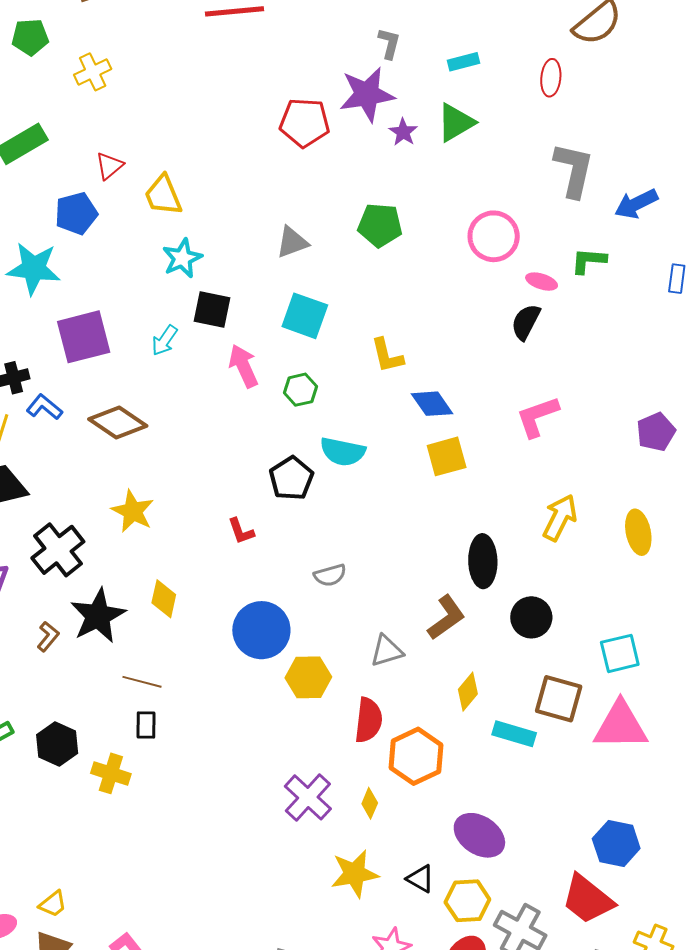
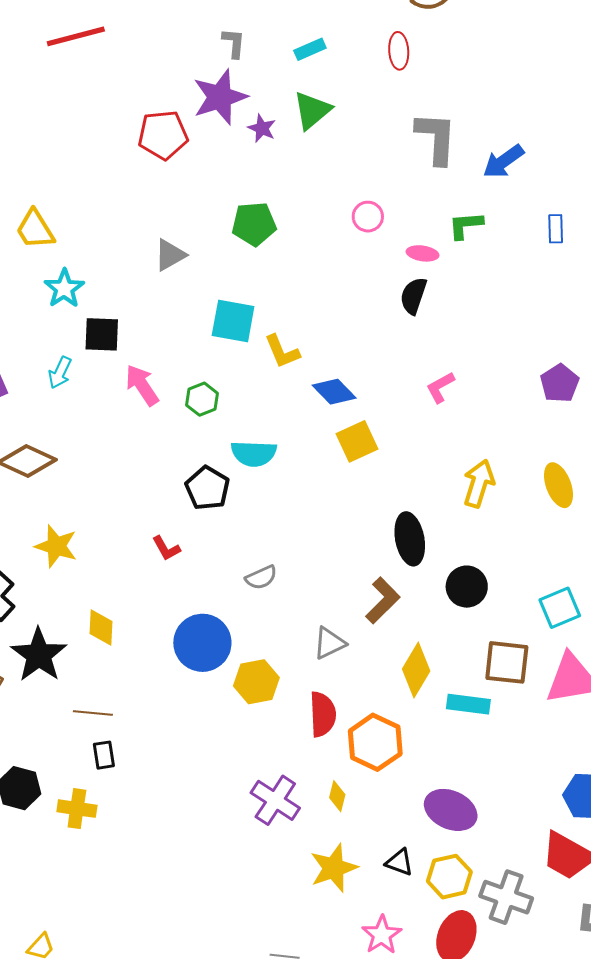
pink circle: (494, 236) -> (368, 217), size x0.6
cyan square: (305, 316) -> (233, 321), moved
pink L-shape: (537, 416) -> (440, 387), size x0.7
yellow diamond: (468, 692) -> (416, 670), size x1.4

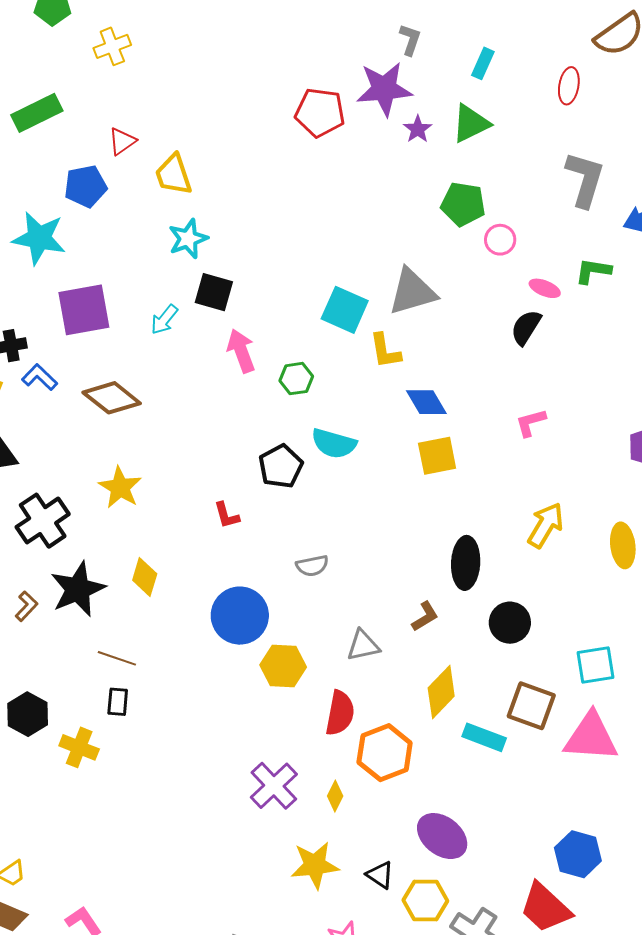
cyan rectangle: (310, 49) -> (483, 63), turned -56
green pentagon: (254, 224) -> (463, 204), moved
gray triangle: (170, 255) -> (412, 292), moved, size x1.5
brown L-shape: (383, 600) -> (425, 616), size x0.7

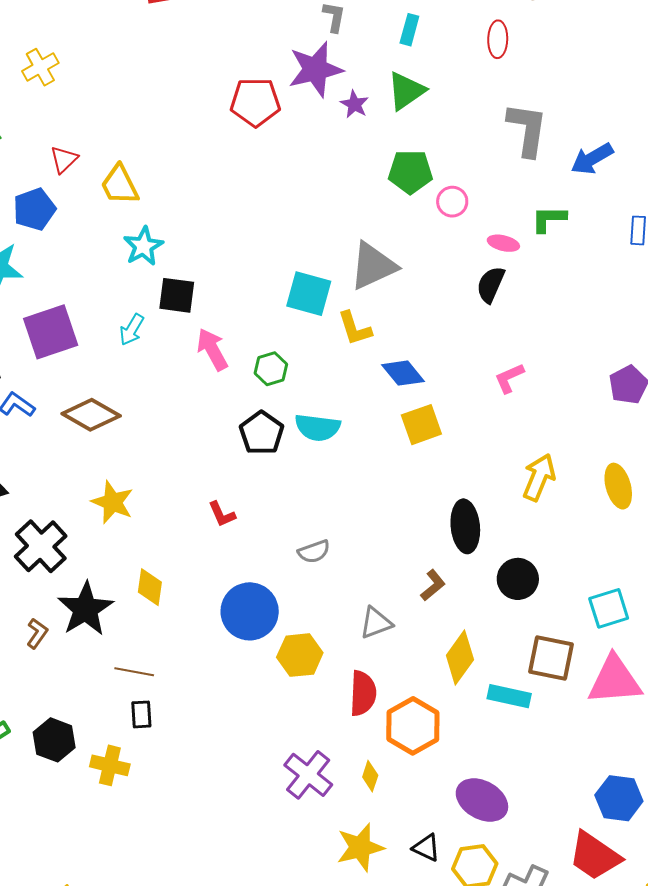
black pentagon: (281, 466) -> (262, 433), moved

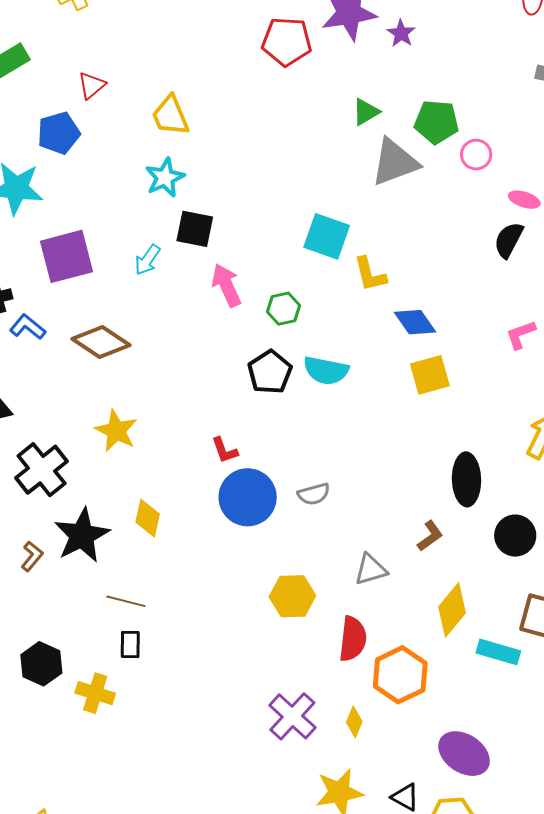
green triangle: (406, 91) -> (366, 112), moved, size x0.7
purple star: (354, 104) -> (401, 33), moved
yellow trapezoid: (120, 185) -> (170, 116), moved
gray triangle: (373, 266) -> (395, 162), moved
blue circle: (250, 611) -> (248, 497), moved

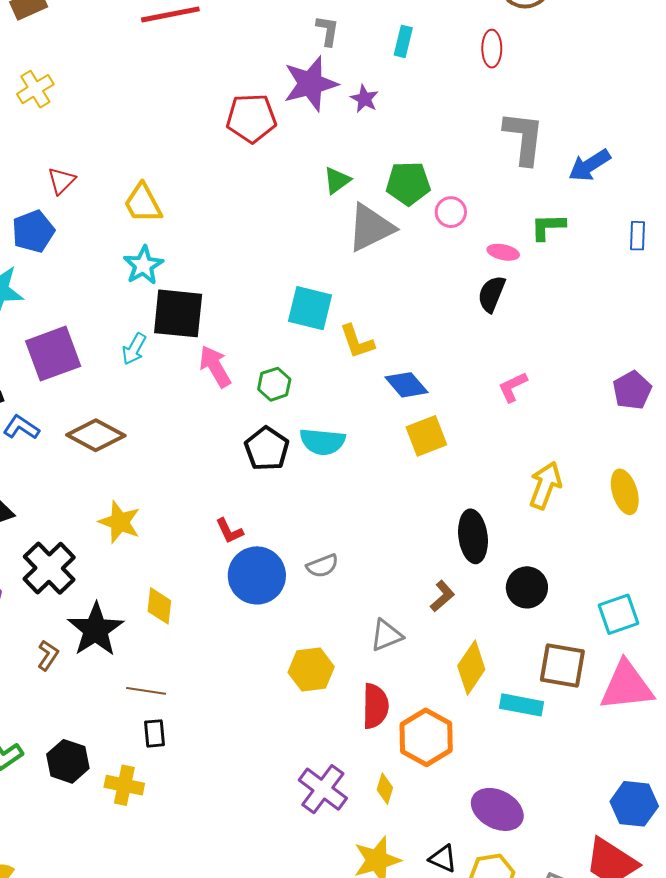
black square: (195, 229) -> (178, 313), size x1.4

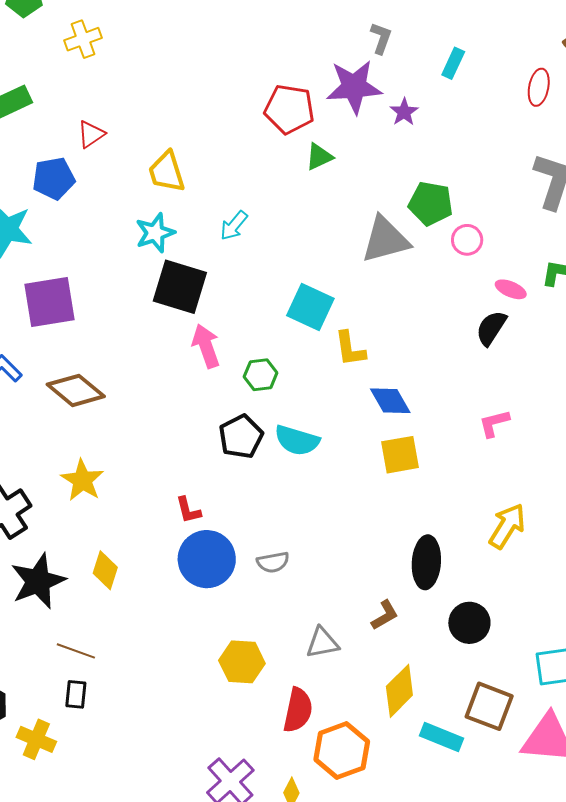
green triangle: (337, 180) -> (319, 157), moved
cyan arrow: (134, 349) -> (234, 226), moved

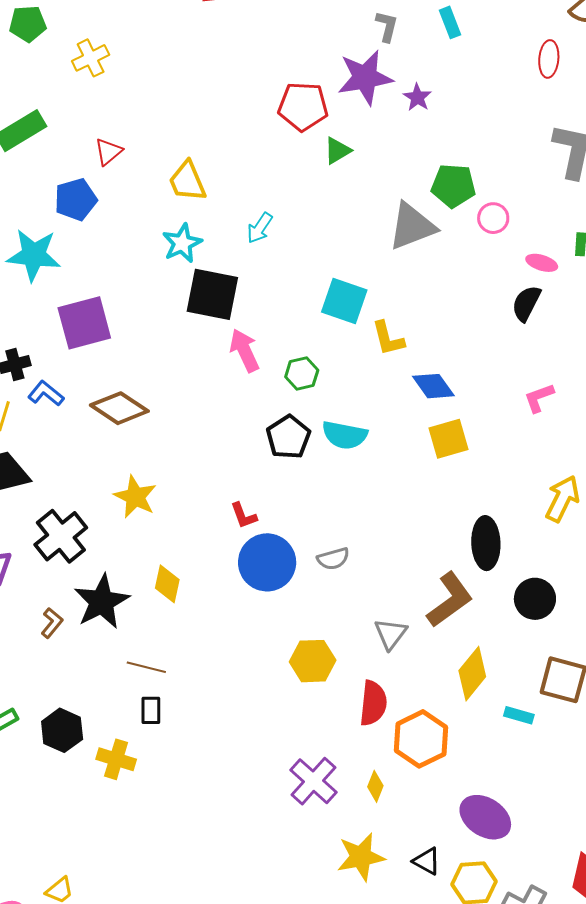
cyan rectangle: (453, 63) -> (450, 22), moved, turned -40
brown L-shape: (385, 615) -> (450, 600), size x1.8
gray triangle: (322, 643) -> (391, 634), turned -36
cyan rectangle: (441, 737) -> (519, 715), size x0.7

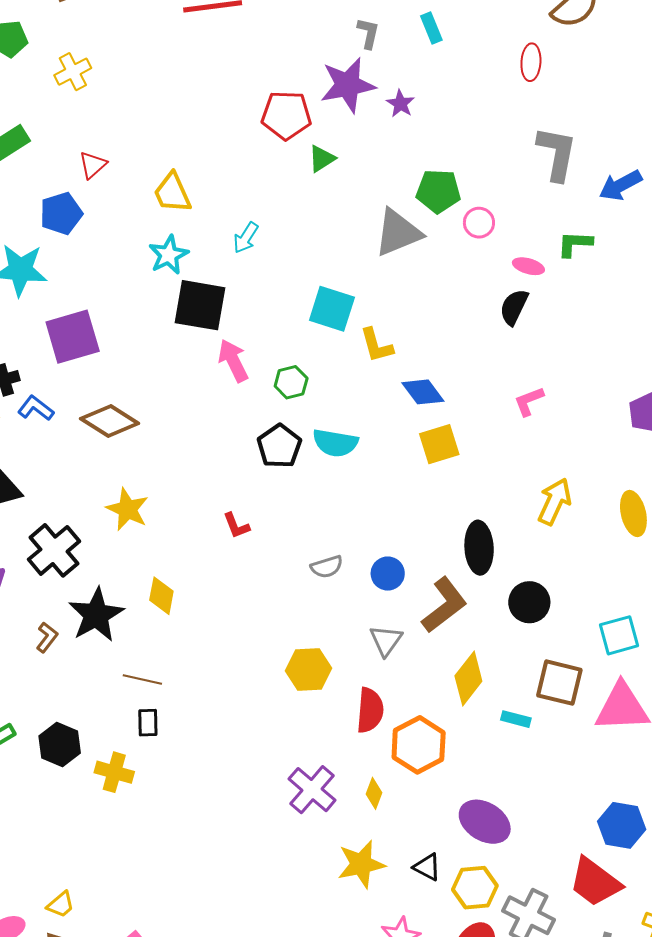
blue circle: (267, 562) -> (388, 574), moved, size x0.6

